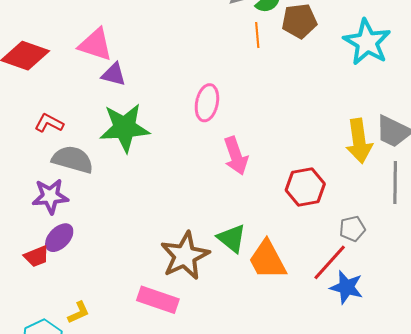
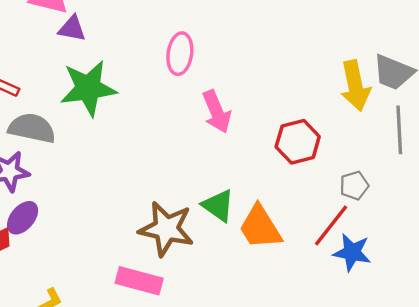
brown star: (185, 256) -> (166, 229), turned -30

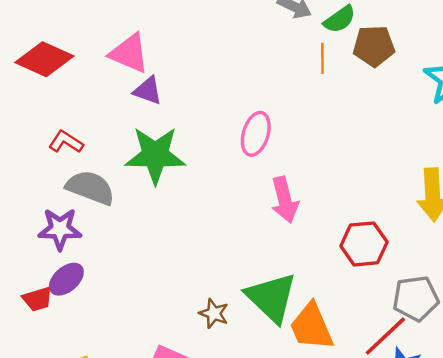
gray pentagon: (354, 186) -> (416, 298), size x1.5
green triangle: (218, 206) -> (271, 298), size x1.5
brown star: (166, 229) -> (214, 313), size x0.5

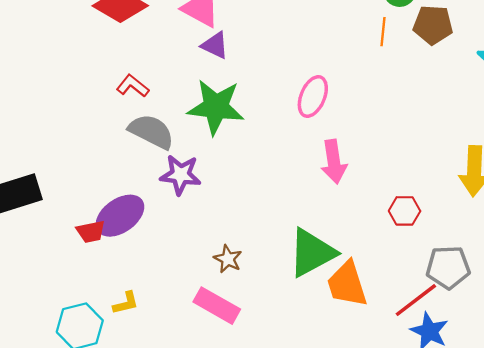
purple star: (60, 229) -> (181, 175), moved
red hexagon: (364, 244) -> (405, 211), size x0.7
purple ellipse: (66, 279) -> (120, 216), size x1.4
green triangle: (271, 298) -> (312, 253), turned 42
brown star: (214, 313) -> (228, 259), moved

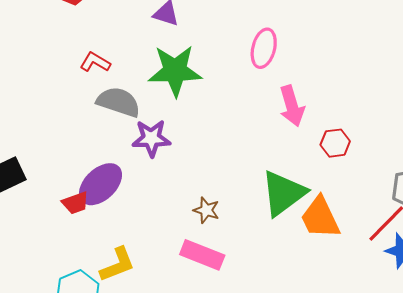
red hexagon: (405, 211) -> (335, 143), moved
yellow L-shape: (126, 303) -> (117, 265), size x1.5

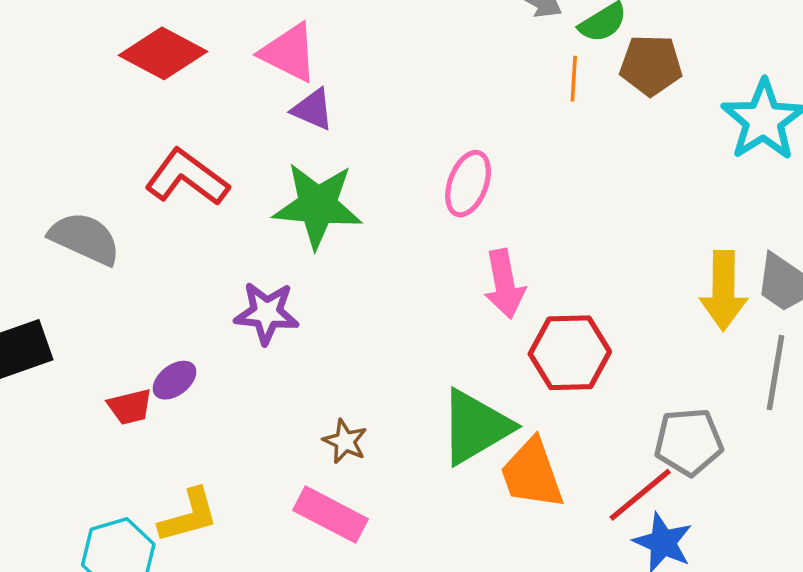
red L-shape: (95, 62) -> (187, 177), size x1.6
gray semicircle: (119, 102) -> (85, 238), moved
red hexagon: (335, 143) -> (570, 353), size x1.6
purple ellipse: (100, 184) -> (174, 380), size x0.6

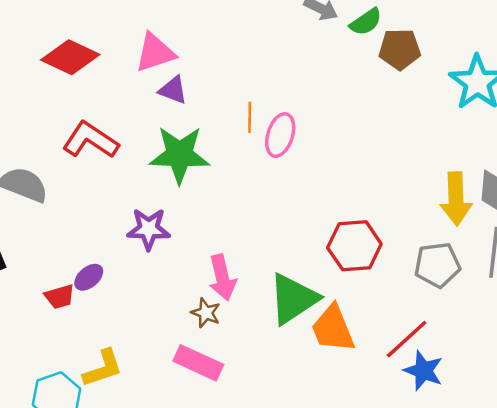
pink triangle: (289, 53) -> (155, 53), turned -42
orange line: (574, 79) -> (250, 117), moved
pink arrow: (504, 284) -> (222, 278), moved
gray pentagon: (689, 442) -> (437, 265), moved

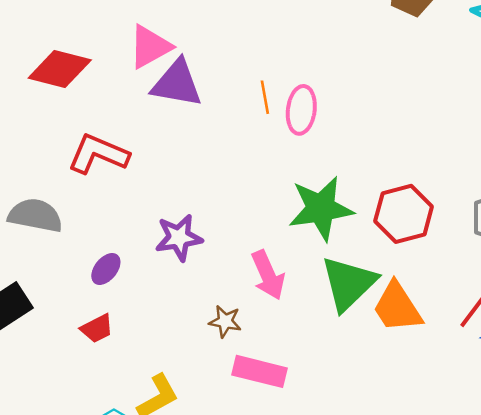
purple triangle: (173, 90) -> (177, 83), size x1.6
green star: (179, 155) -> (321, 209), moved
purple ellipse: (89, 277) -> (106, 269), moved
brown star: (206, 313) -> (225, 321), moved

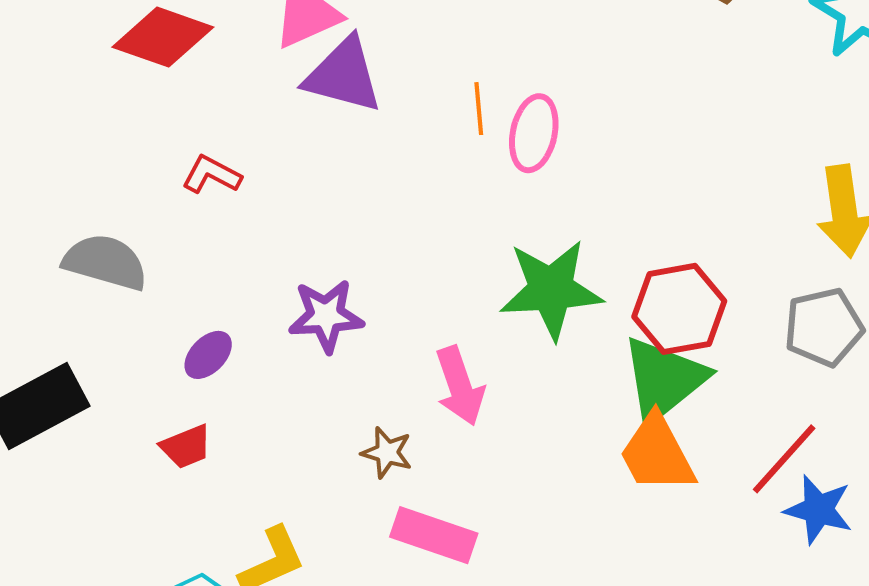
red L-shape: (98, 154) -> (212, 175), size x0.6
green triangle: (349, 283) -> (664, 380), moved

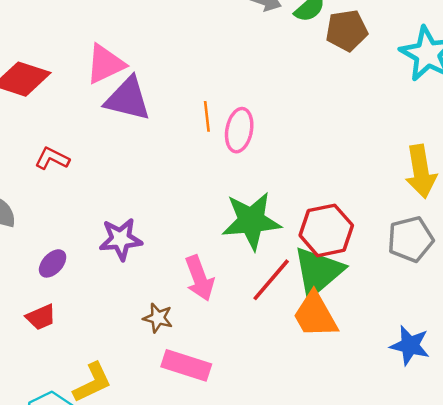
red line: (784, 459) -> (271, 280), moved

